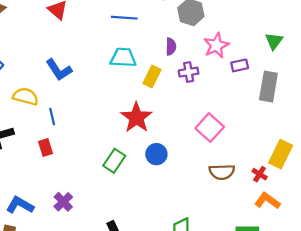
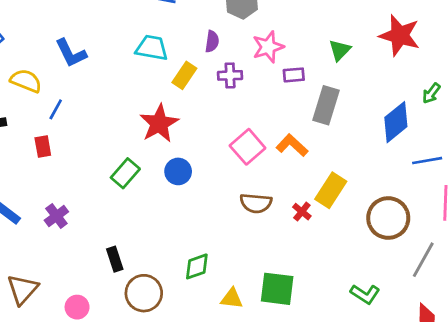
blue line: (52, 116) -> (56, 109), turned 35
orange L-shape: (267, 201) -> (292, 145), moved

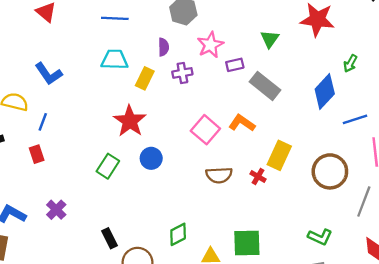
gray rectangle: (326, 105) -> (265, 86), turned -60

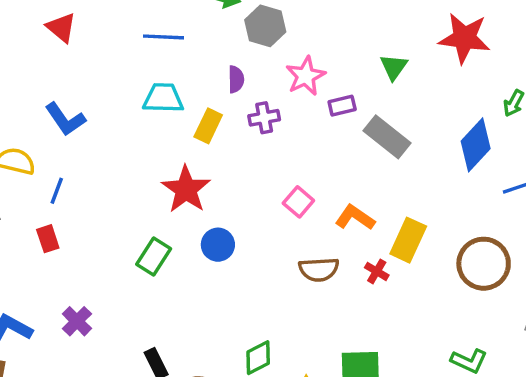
orange L-shape: (242, 123) -> (355, 218), moved
pink square: (205, 130) -> (298, 202), size x0.7

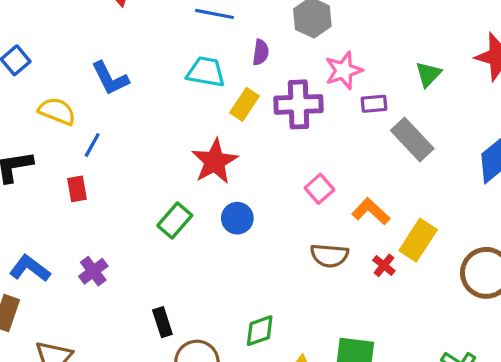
purple semicircle: (236, 79) -> (261, 52), moved
purple cross: (264, 118) -> (299, 104), size x1.6

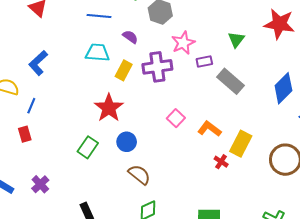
purple semicircle: (261, 52) -> (130, 37), turned -56
blue L-shape: (110, 78) -> (38, 63), turned 80
brown semicircle: (329, 256) -> (139, 175), moved, turned -140

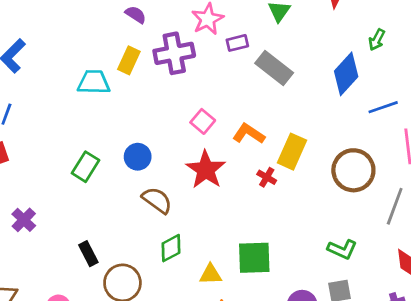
cyan trapezoid: (97, 53) -> (94, 82), moved
red star: (109, 108) -> (206, 170), moved

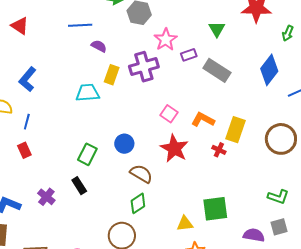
purple semicircle: (136, 15) -> (99, 46), moved
green arrow: (377, 40) -> (288, 33), moved
green diamond: (171, 248) -> (138, 203), moved
black rectangle: (88, 254) -> (79, 186), moved

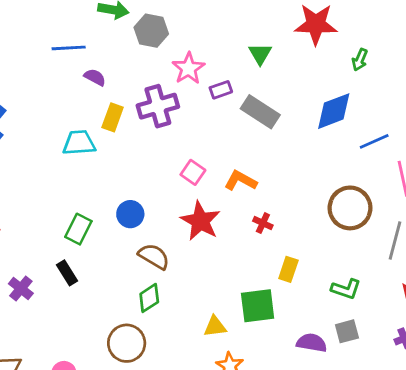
blue diamond: (269, 70) -> (334, 111), turned 32
yellow rectangle: (235, 130) -> (288, 269), moved, size x0.7

